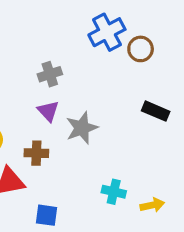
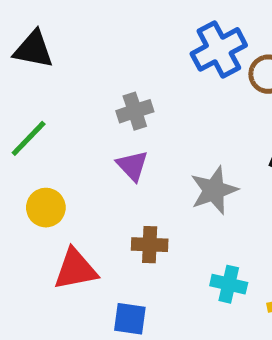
gray star: (82, 128) -> (214, 190), moved
brown cross: (36, 153) -> (150, 245), moved

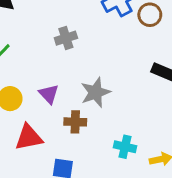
purple triangle: (132, 166) -> (49, 94), moved
gray star: (214, 190) -> (95, 92), moved

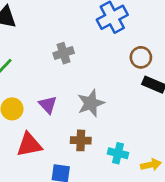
brown circle: (150, 15) -> (141, 57), moved
brown cross: (75, 122) -> (81, 140), moved

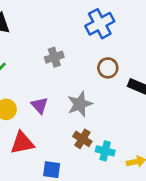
brown circle: (141, 57) -> (108, 68), moved
brown cross: (81, 140) -> (82, 139), moved, turned 30

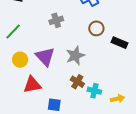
purple triangle: (40, 105) -> (45, 57), size x1.5

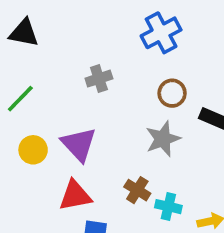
gray star: (75, 56) -> (163, 139), moved
red triangle: (32, 85) -> (75, 196), moved

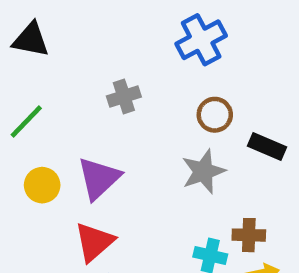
purple triangle: (79, 144) -> (99, 178), turned 30
brown cross: (137, 190) -> (249, 235), moved, turned -30
red triangle: (75, 196) -> (94, 242), turned -30

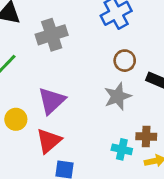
gray cross: (124, 97) -> (52, 35), moved, size x1.5
yellow circle: (42, 185) -> (16, 119), moved

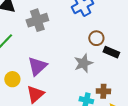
brown circle: (125, 61) -> (96, 38), moved

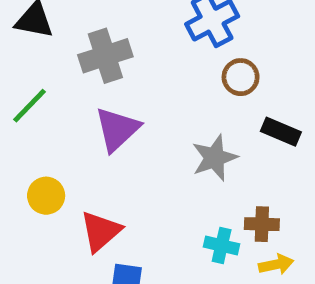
brown circle: (96, 38) -> (241, 77), moved
purple triangle: (37, 66) -> (117, 129), moved

